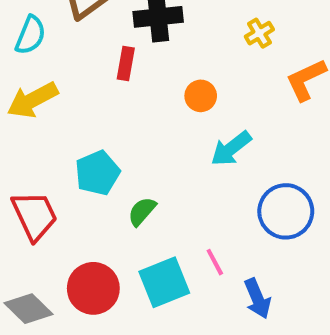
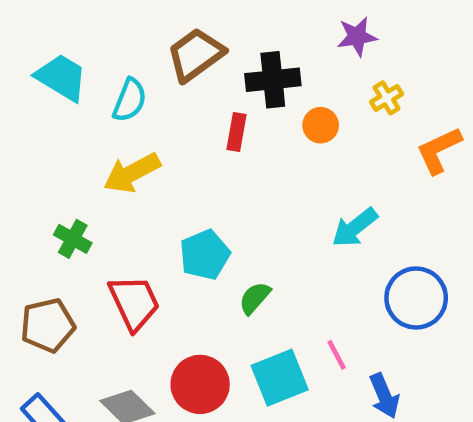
orange circle: (201, 96) -> (321, 125), moved

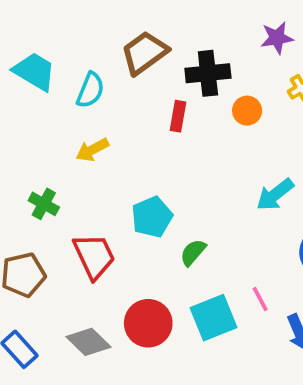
yellow arrow: (132, 173) -> (92, 150), size x0.7

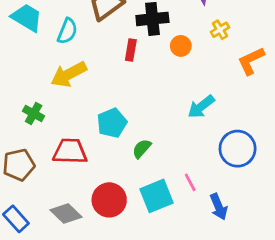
yellow arrow: (92, 150) -> (69, 74), size x1.5
red trapezoid: (94, 256) -> (70, 151), turned -63

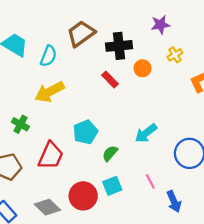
red rectangle: (131, 50) -> (110, 79), moved, turned -54
cyan arrow: (201, 107) -> (146, 133), moved
red trapezoid: (70, 151) -> (51, 156), turned 112
cyan square: (156, 196) -> (112, 186), moved, size x0.7

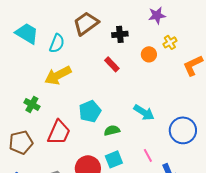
black cross: (119, 46) -> (120, 34), size x0.7
orange circle: (142, 68) -> (149, 54), moved
cyan arrow: (146, 133) -> (144, 112), turned -110
green semicircle: (110, 153) -> (112, 130), turned 35

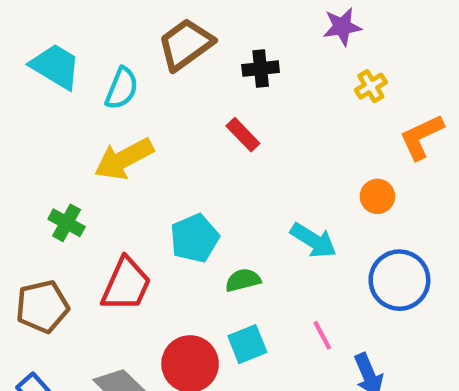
orange circle: (149, 54) -> (377, 196), moved

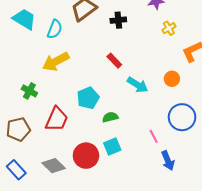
red rectangle: (243, 135) -> (114, 61), moved
cyan arrow: (313, 240) -> (138, 85), moved
pink line: (322, 335) -> (154, 136), moved

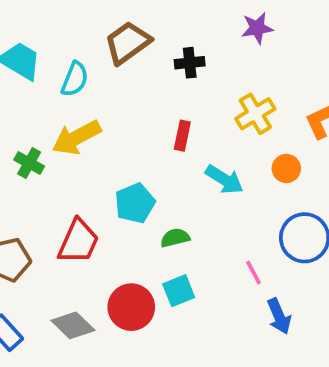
yellow cross: (169, 28) -> (255, 114), moved, size x1.5
red rectangle: (114, 61) -> (182, 136), turned 56
green cross: (29, 91) -> (29, 163), moved

